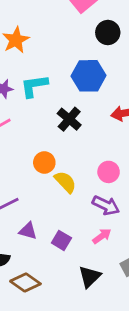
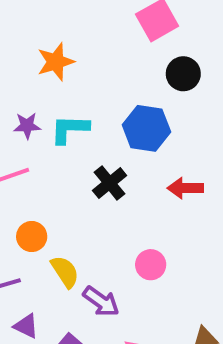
orange circle: (44, 162) -> (32, 237), moved
yellow semicircle: (65, 182) -> (65, 272), moved
purple arrow: (106, 205) -> (101, 301), moved

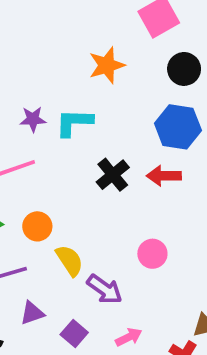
orange star: (56, 62) -> (107, 65), moved
blue hexagon: (146, 128) -> (178, 127), moved
red arrow: (185, 188) -> (164, 176), moved
purple triangle: (26, 326) -> (32, 313), turned -45

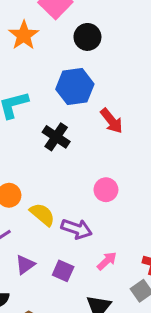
orange star: (107, 65) -> (24, 35), moved
blue hexagon: (178, 127) -> (75, 87), moved
red arrow: (164, 176) -> (112, 121), moved, turned -112

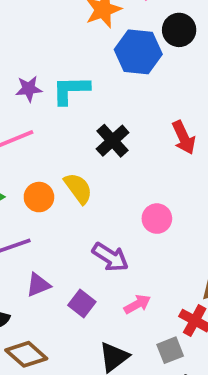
blue hexagon: (75, 87) -> (138, 52), moved
yellow semicircle: (42, 214) -> (78, 188), moved

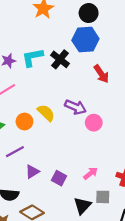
blue hexagon: (138, 52) -> (85, 40), moved
black cross: (113, 141) -> (60, 59), moved
purple arrow: (110, 257) -> (75, 107), moved
gray square: (170, 350) -> (103, 197), moved, turned 32

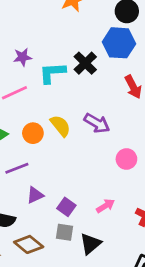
cyan L-shape: (32, 57) -> (52, 73), moved
pink circle: (94, 123) -> (126, 159), moved
gray square: (103, 197) -> (64, 232), moved

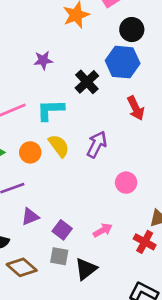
purple star: (23, 57) -> (43, 60), moved
cyan L-shape: (52, 73) -> (50, 110), moved
purple arrow: (97, 123) -> (97, 144), turned -95

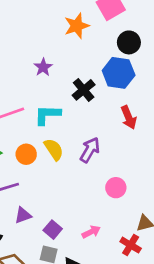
purple star: (43, 60) -> (43, 67), turned -30

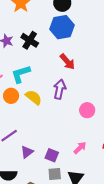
black cross: (84, 90) -> (30, 40), moved
red arrow: (129, 117) -> (67, 62), moved
orange circle: (26, 154) -> (11, 96), moved

